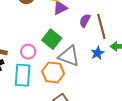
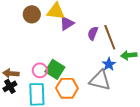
green square: (52, 39) -> (55, 69), moved
gray triangle: (69, 56) -> (100, 80), moved

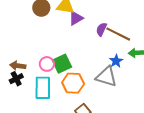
brown line: (110, 37) -> (118, 34), turned -45
green square: (55, 69) -> (62, 64), turned 30

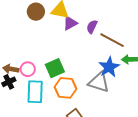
purple semicircle: (101, 29) -> (92, 27), moved
blue star: (116, 61) -> (109, 67), size x1.5
pink circle: (47, 64) -> (28, 69), moved

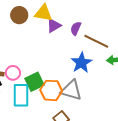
blue star: (109, 67) -> (81, 63), moved
green square: (55, 68) -> (35, 82), moved
gray triangle: (99, 82) -> (71, 90), moved

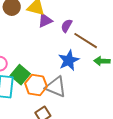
green square: (35, 82) -> (20, 75), turned -30

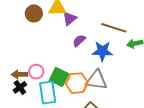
purple semicircle: (67, 26) -> (79, 41), moved, turned 32
blue star: (69, 60) -> (102, 51), turned -30

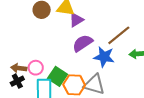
brown line: (114, 28) -> (119, 35), turned -65
purple semicircle: (79, 41) -> (83, 43), size x1.5

